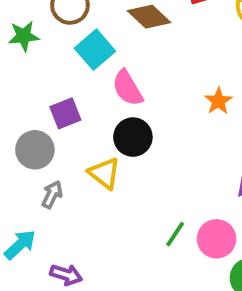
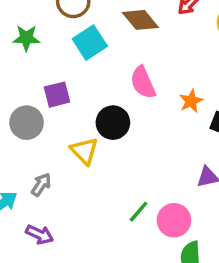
green star: (24, 36) -> (26, 38), moved
pink semicircle: (128, 88) -> (143, 82), moved
gray arrow: (52, 195) -> (41, 185), moved

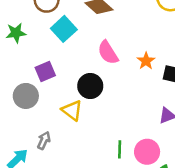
green line: (139, 212) -> (120, 149), turned -30

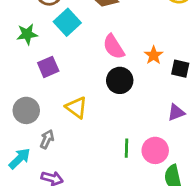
green star: (16, 33) -> (27, 34), moved
black circle: (90, 86) -> (120, 80), moved
gray circle: (26, 96) -> (26, 110), moved

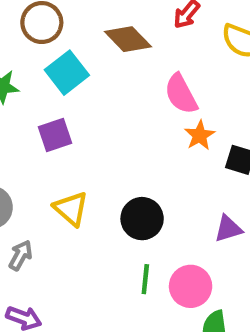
pink semicircle: (114, 47) -> (181, 94), moved
purple square: (48, 67) -> (55, 135), moved
black circle: (120, 80) -> (142, 219), moved

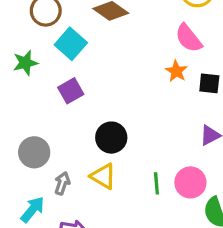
pink semicircle: (181, 94) -> (189, 38), moved
yellow triangle: (71, 209) -> (103, 176), moved
black circle: (142, 219) -> (111, 138), moved

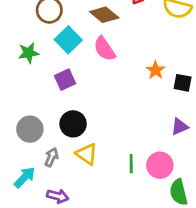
pink semicircle: (189, 38) -> (105, 49), moved
black circle: (111, 138) -> (73, 124), moved

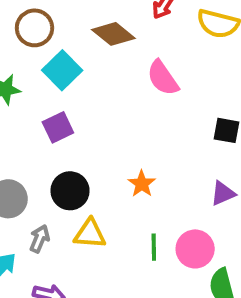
pink semicircle: (105, 49) -> (163, 78), moved
orange star: (155, 70) -> (142, 184), moved
yellow triangle: (87, 154) -> (90, 234), turned -30

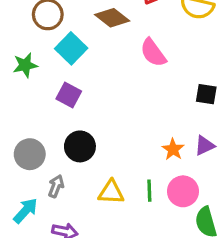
purple square: (58, 127) -> (69, 95), turned -35
orange star: (142, 184) -> (173, 149), moved
yellow triangle: (90, 234) -> (111, 192), moved

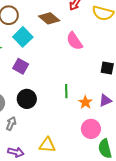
green line: (149, 191) -> (66, 91), moved
yellow triangle: (111, 192) -> (47, 145), moved

